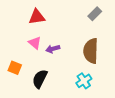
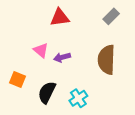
red triangle: (37, 17) -> (60, 18), moved
cyan cross: (84, 81) -> (78, 98), moved

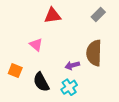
purple arrow: (62, 57) -> (72, 65), moved
black semicircle: (47, 92) -> (41, 82), turned -54

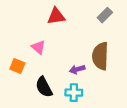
orange square: (15, 71) -> (17, 66), moved
cyan cross: (69, 87) -> (74, 93), turned 35

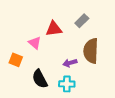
gray rectangle: (105, 15) -> (82, 21), moved
red triangle: (56, 16) -> (54, 29), moved

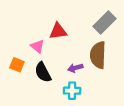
gray rectangle: (82, 21) -> (105, 23), moved, size x1.5
black semicircle: (40, 79) -> (43, 72), moved

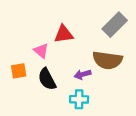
brown semicircle: (98, 55) -> (107, 60), turned -84
orange square: (17, 65) -> (19, 71), turned -32

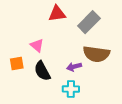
gray rectangle: (115, 25) -> (89, 22), moved
red triangle: (64, 34) -> (57, 14), moved

